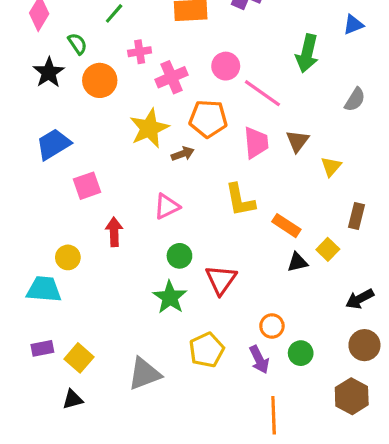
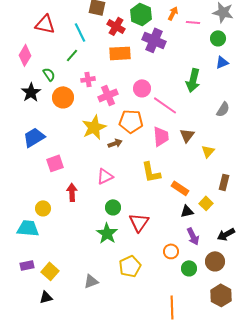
brown circle: (364, 345) -> (215, 261), moved
purple arrow: (259, 359) -> (193, 236), moved
gray triangle: (144, 374) -> (91, 281), size x0.7

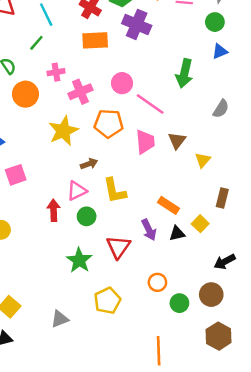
brown arrow: (115, 143) -> (89, 164), moved
yellow L-shape: (151, 172) -> (115, 191), moved
red arrow: (72, 192) -> (54, 210), moved
green circle: (113, 207) -> (87, 216), moved
purple arrow: (193, 236) -> (149, 230), moved

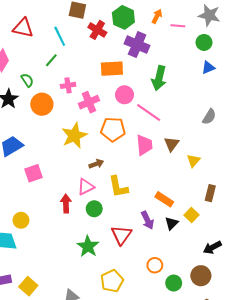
orange rectangle: (95, 40) -> (112, 69), moved
green arrow: (184, 73) -> (159, 78), moved
black triangle: (177, 233) -> (172, 223), turned -32

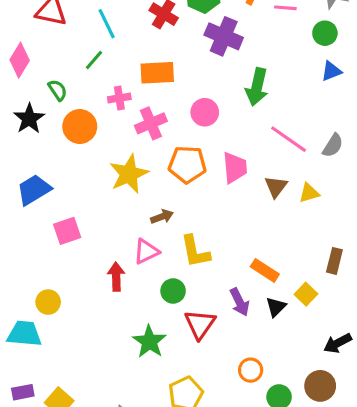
orange rectangle: (112, 69) -> (157, 73), moved
pink line: (149, 113) -> (289, 139), moved
pink trapezoid: (144, 145) -> (235, 168), moved
yellow triangle: (194, 161) -> (309, 193), moved, turned 32
green circle: (94, 209) -> (173, 291), moved

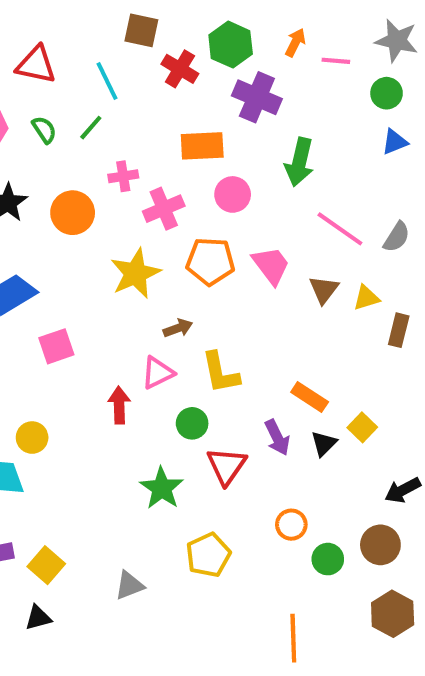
orange rectangle: (157, 73) -> (202, 146), moved
green semicircle: (58, 90) -> (44, 130), moved
pink trapezoid: (235, 168) -> (271, 265), turned -32
brown rectangle: (334, 261) -> (399, 330), moved

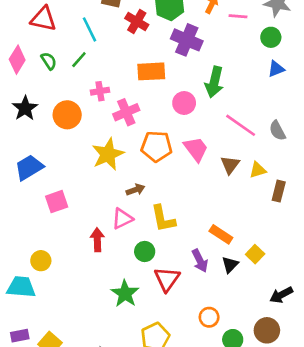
pink circle: (233, 194) -> (184, 103), moved
gray semicircle: (397, 237) -> (277, 131), turned 120

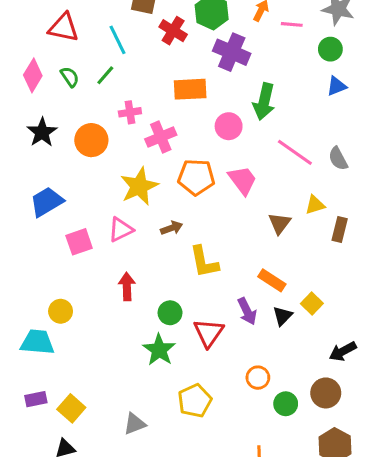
brown triangle: (230, 165) -> (279, 223), moved
pink triangle: (122, 219) -> (121, 230), moved
green circle: (145, 251) -> (170, 313), moved

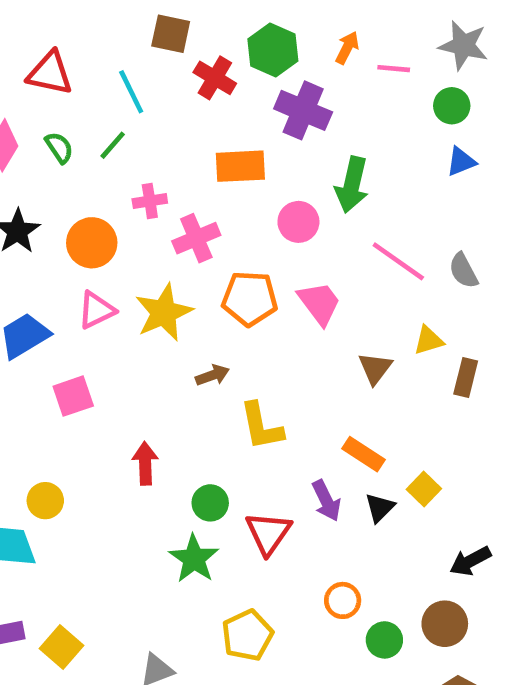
pink triangle: (121, 230) -> (96, 310), moved

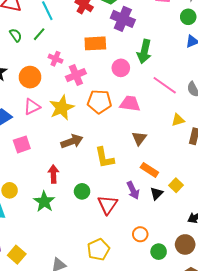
pink cross: (150, 201) -> (55, 59), turned 32
pink trapezoid: (319, 303) -> (130, 104), turned -45
brown triangle: (375, 368) -> (139, 138), moved
brown arrow: (213, 375) -> (72, 141), moved, size x1.5
green star: (194, 559) -> (44, 202), moved

